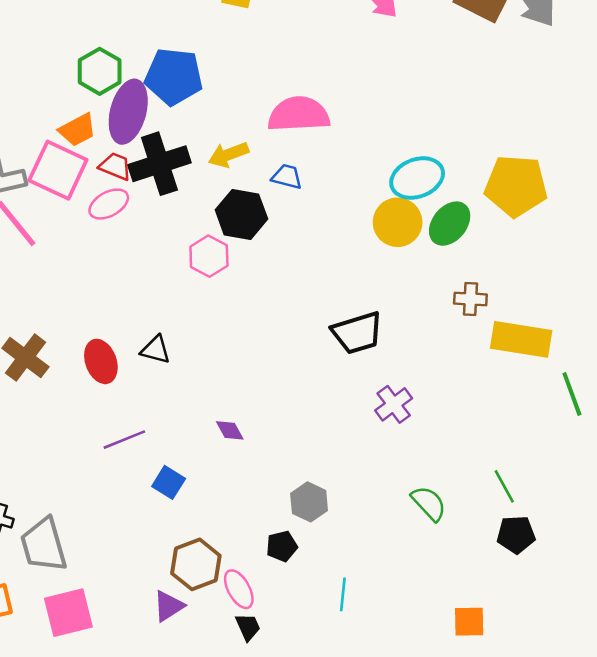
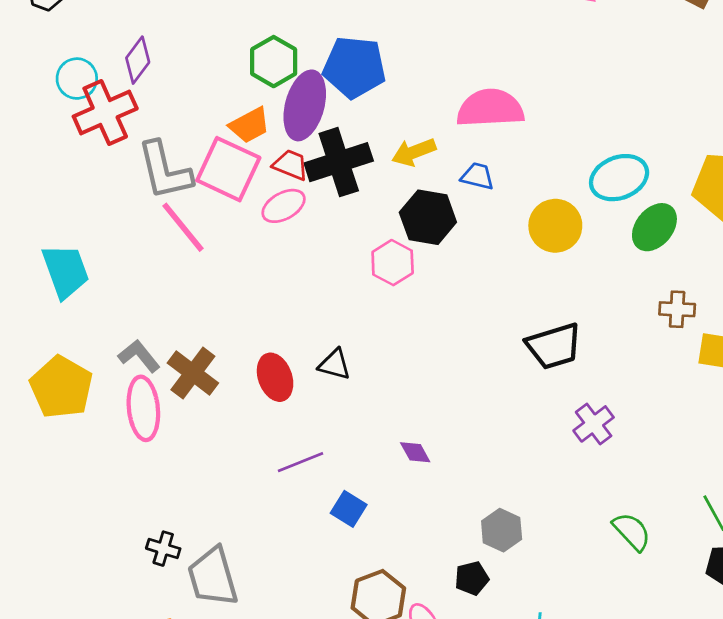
yellow circle: (398, 222) -> (555, 226), moved

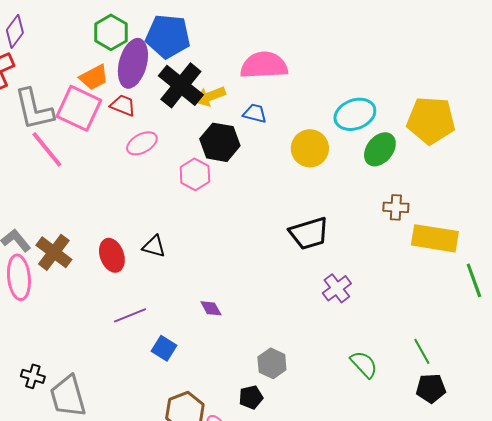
black cross: (339, 162) -> (181, 85), moved, turned -33
pink ellipse: (284, 206) -> (142, 143), moved

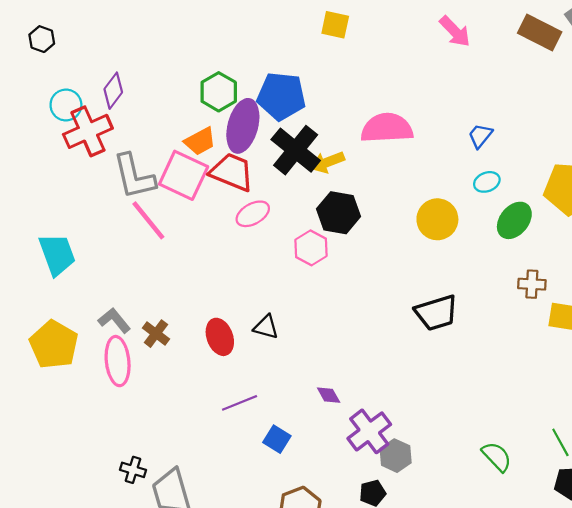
red trapezoid: (123, 105) -> (232, 172), size x1.6
blue trapezoid: (255, 113) -> (480, 136), moved, turned -65
cyan ellipse: (355, 114) -> (487, 182), size x0.6
brown cross: (54, 252) -> (156, 334), size x0.7
purple cross: (337, 288) -> (369, 431), moved, size x1.4

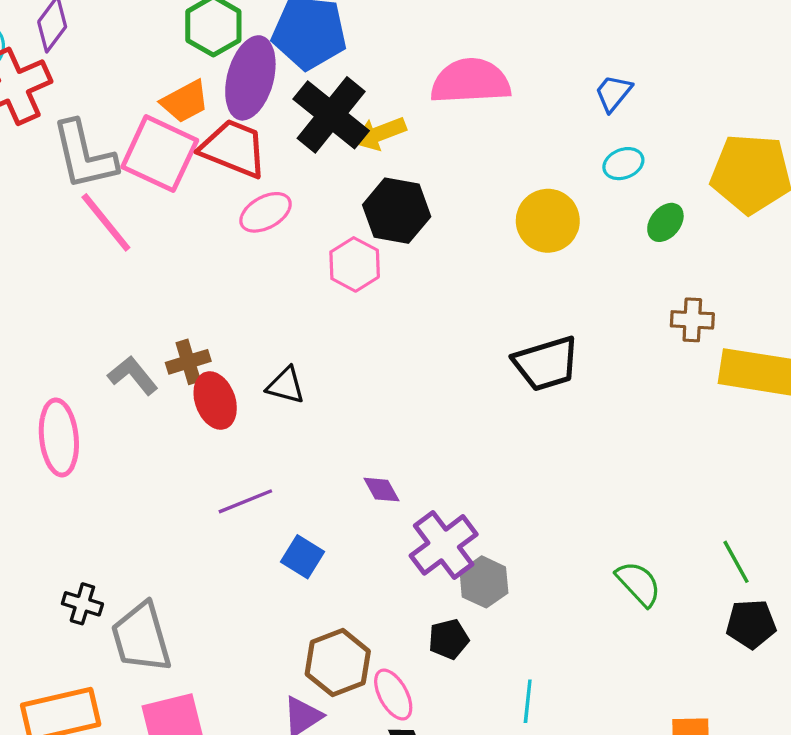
green ellipse: (514, 220) -> (665, 222), size x0.7
gray L-shape: (114, 320) -> (133, 375), moved
brown cross: (156, 334) -> (188, 362), moved, turned 36

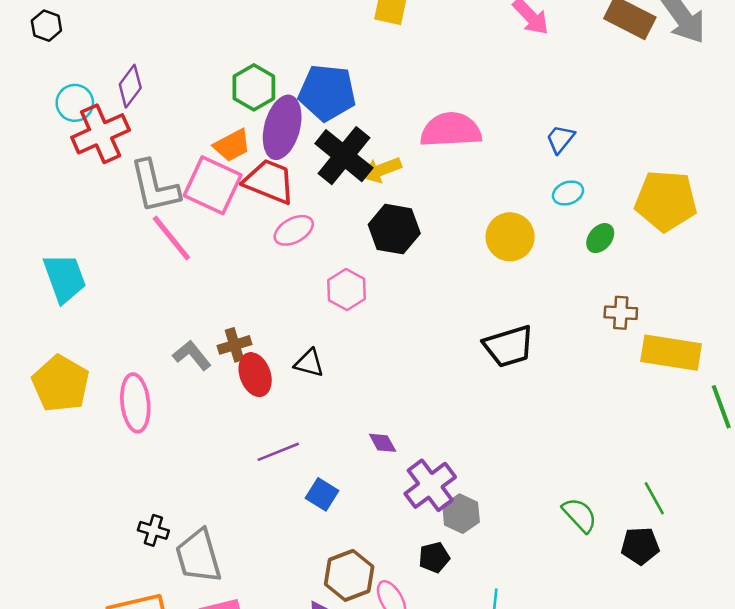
pink hexagon: (355, 264) -> (347, 290), moved
black pentagon: (751, 624) -> (640, 546), moved

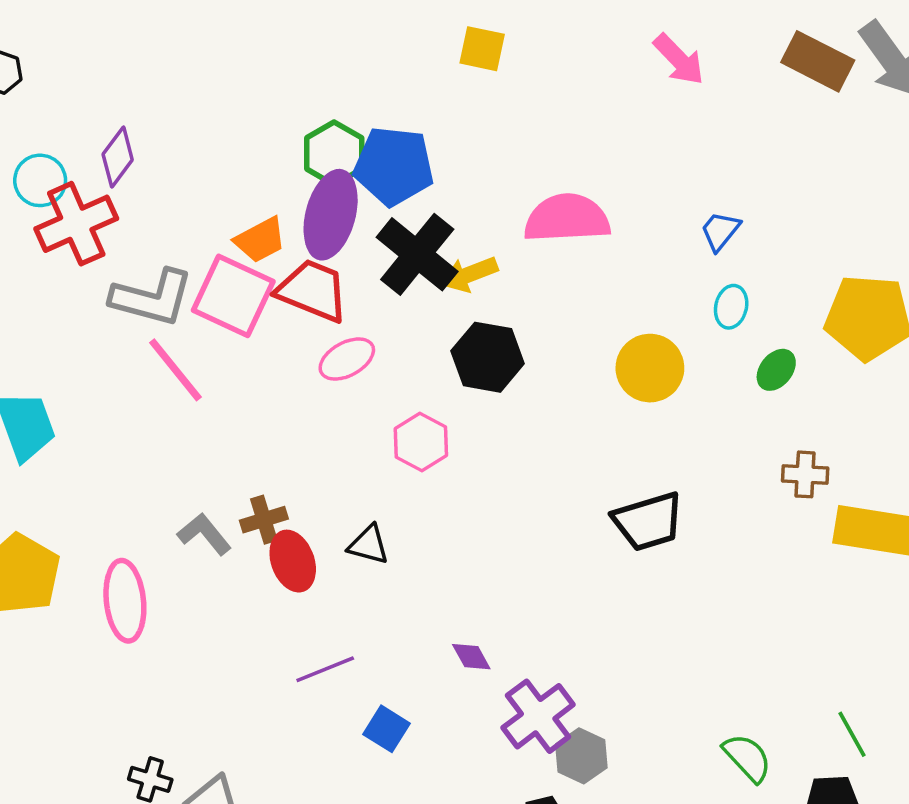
green hexagon: (254, 87) -> (334, 153), moved
gray L-shape: (155, 187) -> (152, 298), turned -62
cyan ellipse: (568, 193) -> (731, 307), turned -56

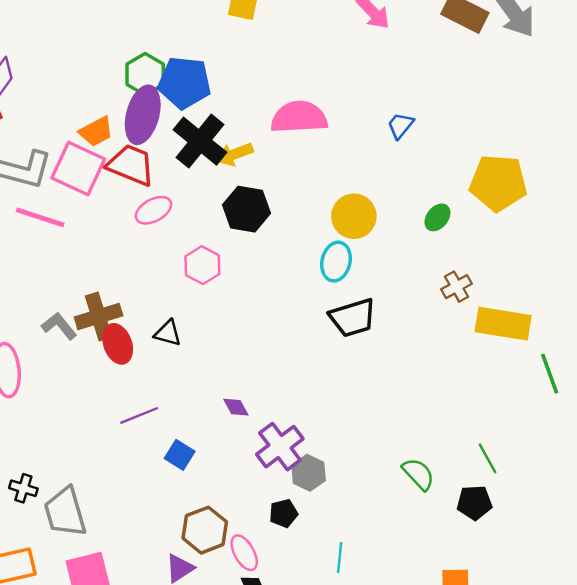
cyan ellipse: (731, 307) -> (336, 262), moved, size x1.4
pink line: (175, 370) -> (40, 217), turned -33
brown cross: (805, 474) -> (457, 287), turned -32
brown cross: (264, 520) -> (99, 316), size x1.5

